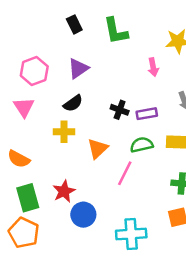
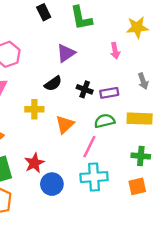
purple triangle: (78, 68) -> (66, 53), moved
black semicircle: (73, 103) -> (53, 84), moved
cyan cross: (131, 234) -> (94, 177), moved

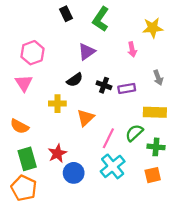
green L-shape: (81, 18) -> (101, 19), turned 45
green semicircle: (105, 121) -> (134, 133), moved, turned -30
cyan cross: (94, 177) -> (113, 166), turned -35

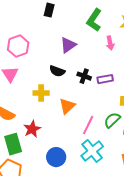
black rectangle: (66, 14) -> (49, 10), turned 40
green L-shape: (101, 19) -> (94, 20), moved
black semicircle: (75, 80) -> (57, 71), turned 56
red star: (57, 153) -> (32, 129), moved

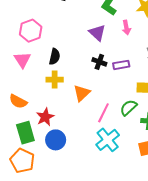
purple triangle: (68, 45) -> (97, 33), moved, turned -42
black semicircle: (57, 71) -> (55, 57), moved, turned -98
blue circle: (56, 157) -> (56, 140), moved

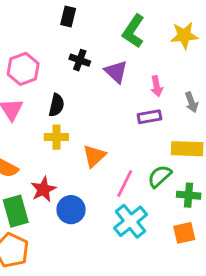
pink arrow: (126, 27) -> (157, 86), moved
black cross: (99, 62) -> (80, 60), moved
blue circle: (56, 140) -> (71, 210), moved

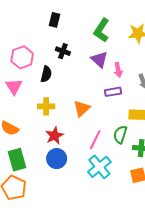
purple triangle: (116, 72) -> (99, 59), moved
black semicircle: (56, 105) -> (46, 74), moved
orange triangle: (94, 156) -> (82, 108), moved
green semicircle: (160, 176) -> (120, 135), turned -30
red star: (43, 189) -> (55, 136), moved

